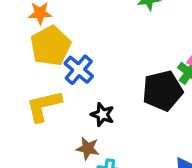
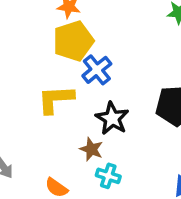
black star: (102, 115) -> (112, 118), size x1.4

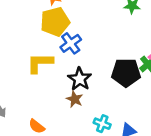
brown star: (91, 149) -> (75, 99), moved
cyan cross: (108, 176) -> (102, 124), moved

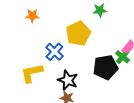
yellow pentagon: (55, 22) -> (78, 34), moved

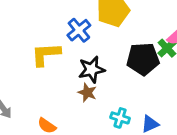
black star: (68, 80) -> (92, 69), turned 30

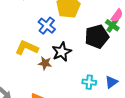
yellow L-shape: (46, 54) -> (27, 48), turned 40
brown star: (87, 93) -> (45, 63), moved

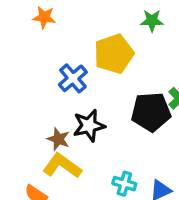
yellow L-shape: (27, 48) -> (62, 166), moved

